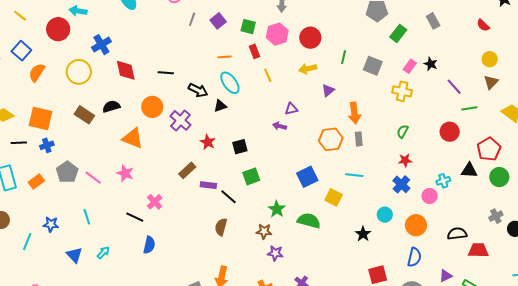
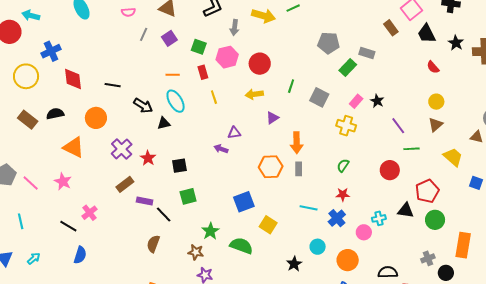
gray rectangle: (433, 21) -> (367, 53), moved, turned -49
purple cross: (180, 120) -> (122, 149), moved
cyan line: (354, 175) -> (309, 208), moved

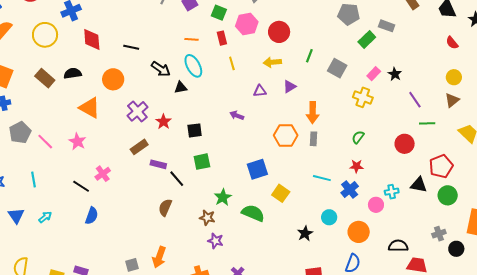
purple triangle: (234, 133) -> (260, 91), moved

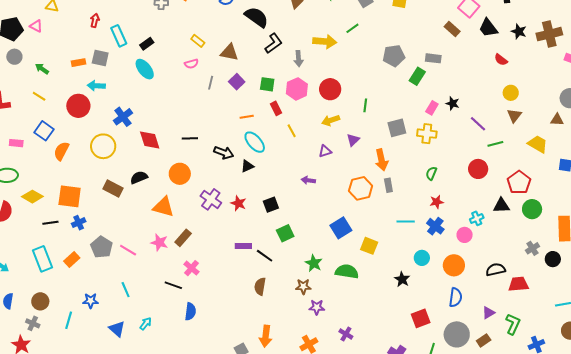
gray square: (337, 68) -> (397, 128), moved, turned -30
brown rectangle: (139, 147) -> (183, 238), moved

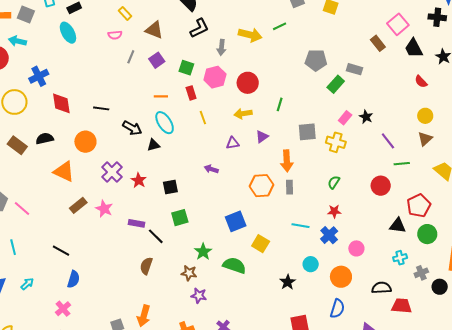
cyan cross: (477, 218) -> (400, 258), moved
pink star: (159, 243) -> (104, 209), moved
pink cross: (192, 268) -> (63, 309), moved

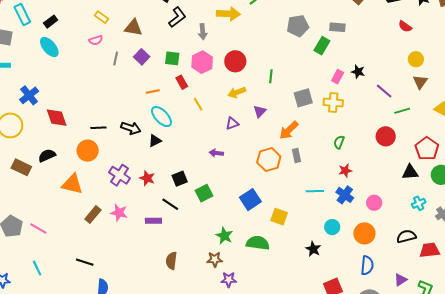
black line: (101, 108) -> (98, 128), moved
orange arrow: (287, 161) -> (289, 130), turned 60
green square: (180, 218) -> (204, 193), moved
black line: (156, 236) -> (170, 204), moved

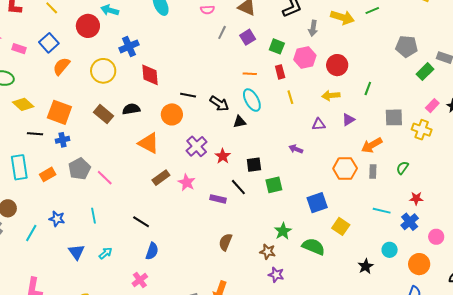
green semicircle: (339, 142) -> (402, 168), moved

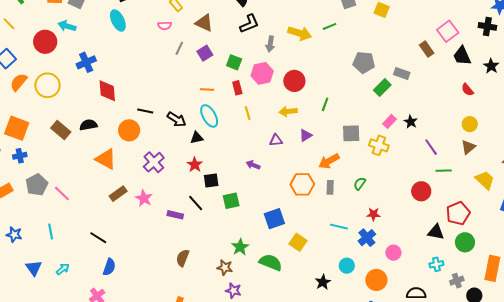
yellow circle: (103, 71) -> (47, 85), moved
red star: (223, 156) -> (195, 165), moved

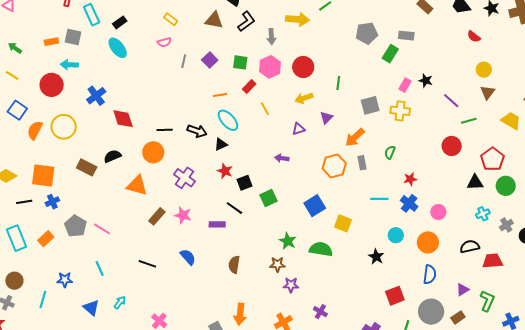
brown triangle: (204, 23) -> (214, 20), moved
red rectangle: (237, 88) -> (249, 87), turned 72
blue semicircle: (109, 267) -> (188, 257), moved, turned -48

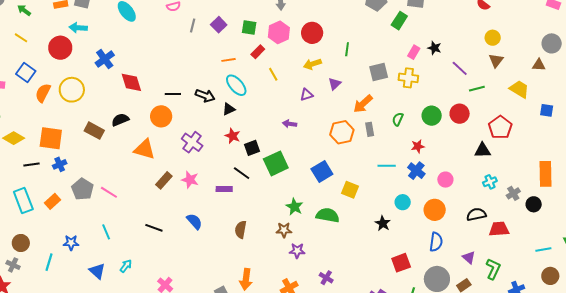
green circle: (506, 186) -> (432, 116), moved
green square: (268, 198) -> (276, 163), size x1.4
purple triangle: (463, 290) -> (469, 257), turned -48

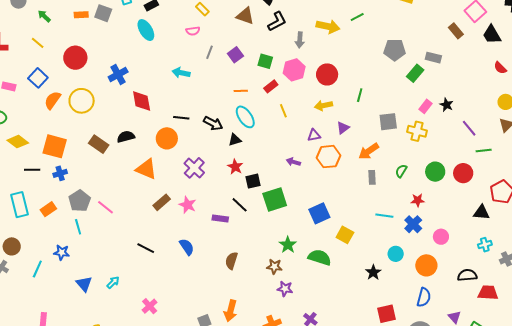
cyan arrow: (78, 28) -> (181, 73), moved
orange hexagon: (342, 132) -> (328, 157), moved
cyan line: (106, 232) -> (78, 227), moved

